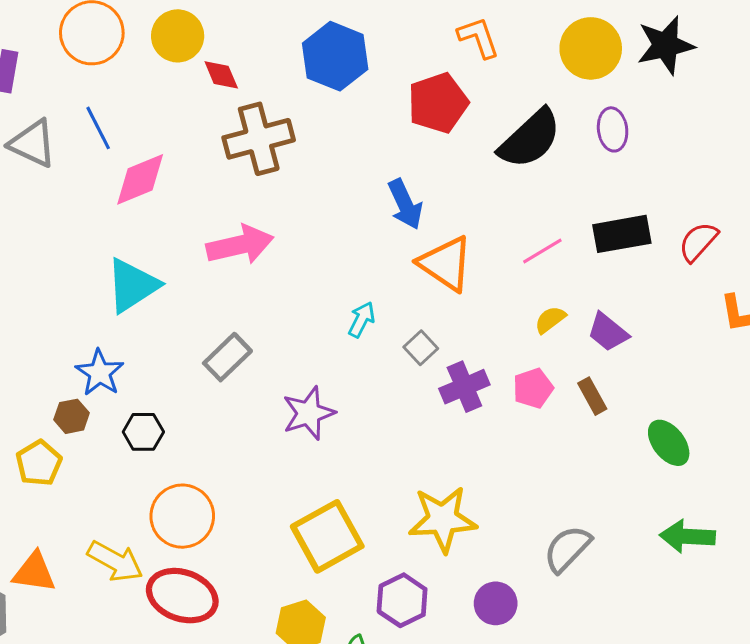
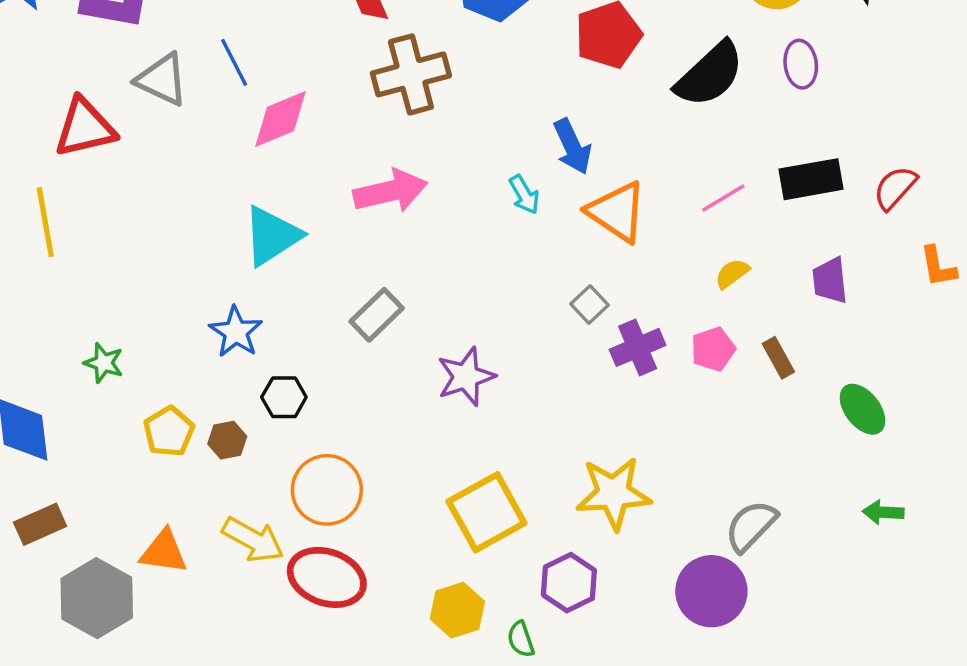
cyan arrow: (362, 320) -> (524, 195), moved, turned 123
purple trapezoid: (608, 332) -> (830, 280), moved, turned 45
brown hexagon: (72, 416) -> (227, 440), moved
green arrow: (687, 536) -> (883, 512), size x0.7
purple circle: (496, 603) -> (711, 591), moved, size x1.5

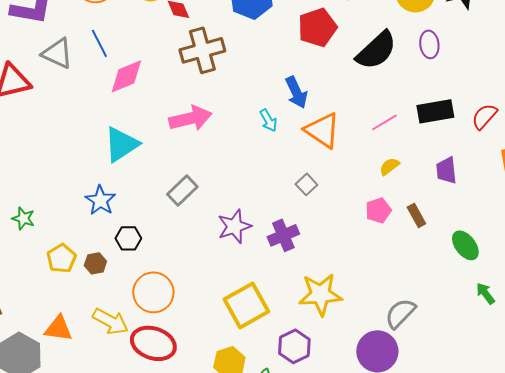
purple cross: (638, 347) -> (283, 235), moved
green arrow: (883, 512) -> (485, 293), moved, turned 50

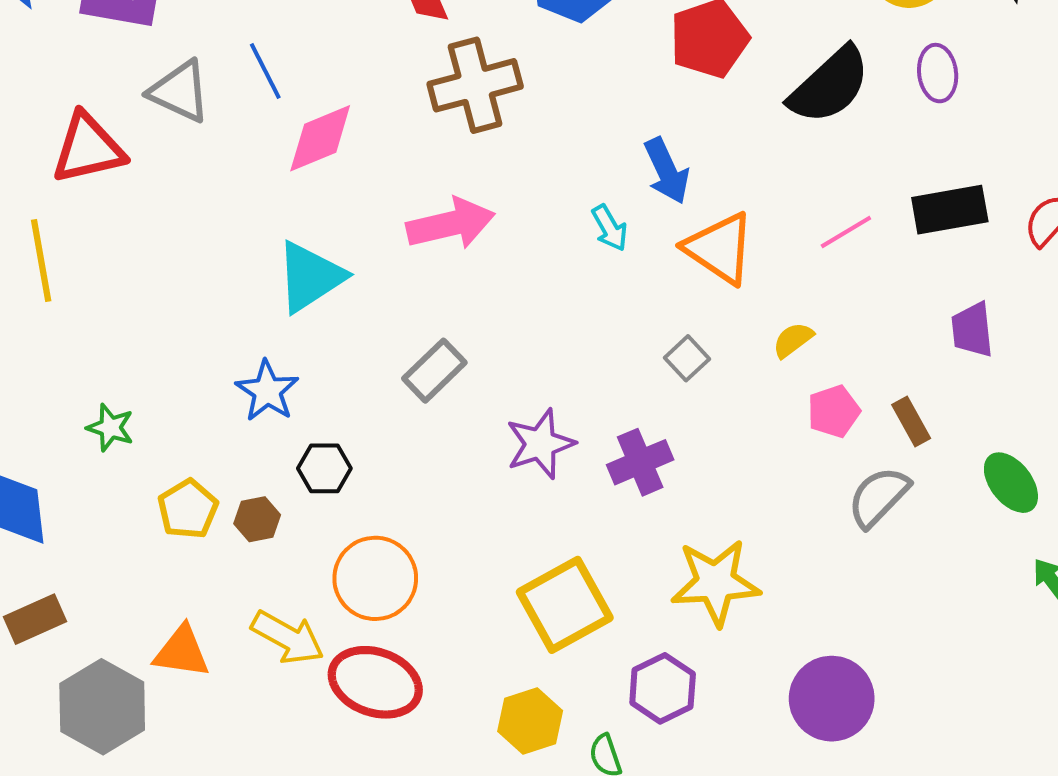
yellow semicircle: (389, 166) -> (793, 340), moved
gray semicircle: (400, 313) -> (879, 497), moved

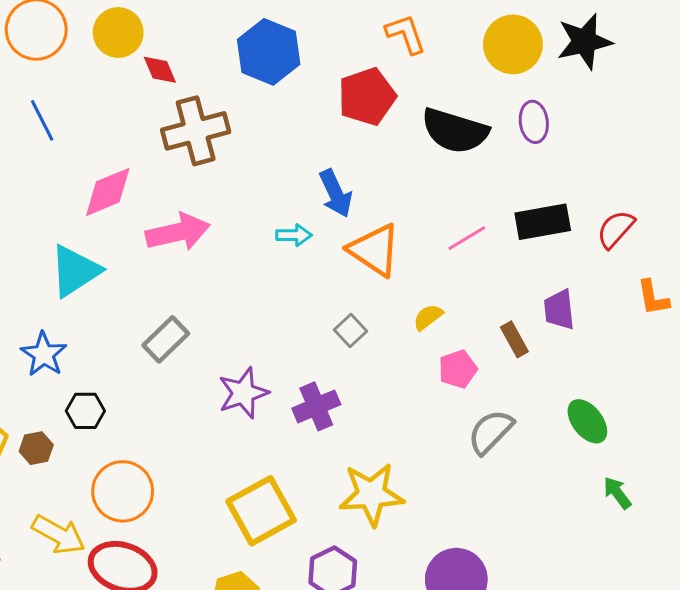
black semicircle: (830, 85) -> (455, 131), turned 60
pink diamond: (320, 138) -> (108, 192), moved
cyan arrow: (610, 228) -> (294, 235), turned -60
brown rectangle: (911, 421) -> (514, 339), moved

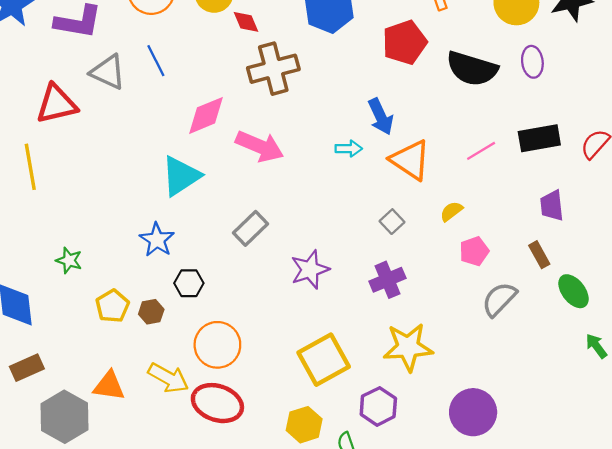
pink arrow: (178, 232) -> (260, 146), turned 36
brown rectangle: (514, 339) -> (539, 255), moved
purple cross: (316, 406) -> (387, 280), moved

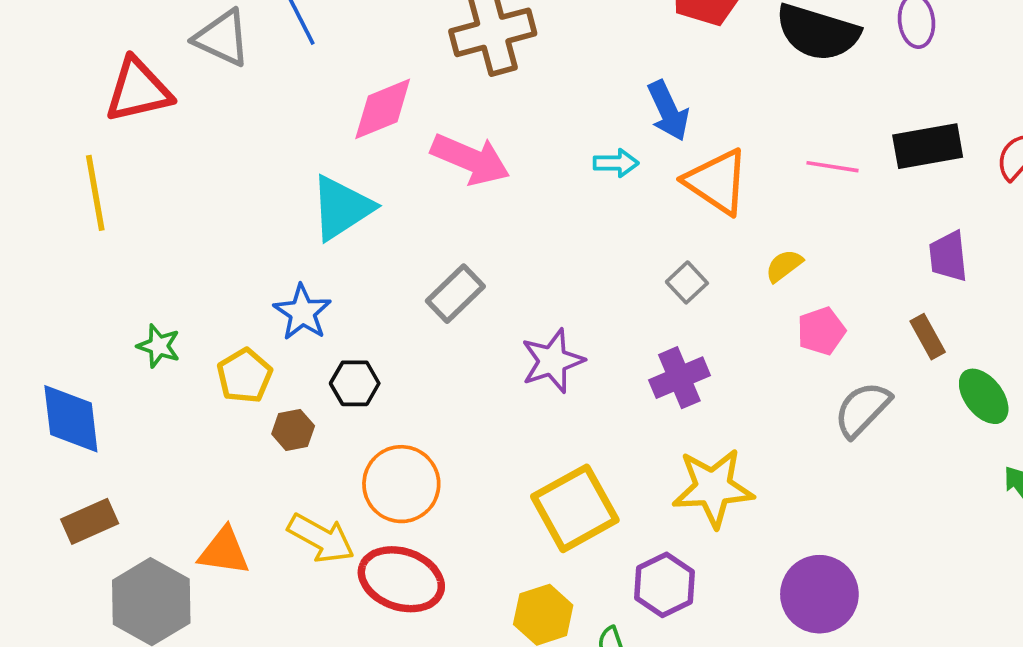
pink line: (481, 151) -> (832, 167), turned 40
yellow pentagon: (112, 306) -> (245, 376), moved

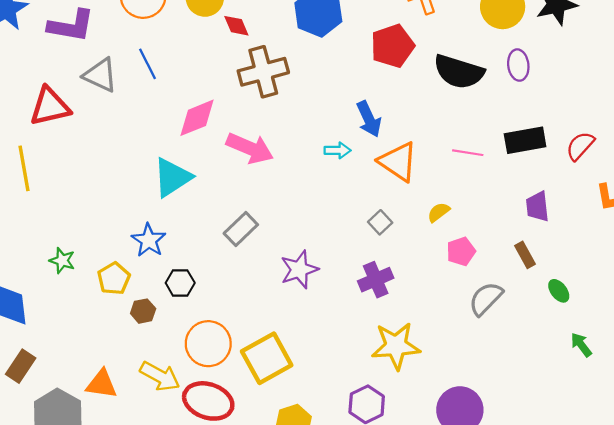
green ellipse: (984, 396) -> (559, 291), size x0.7
yellow square: (575, 508) -> (267, 358), moved
brown rectangle: (90, 521) -> (21, 366), turned -32

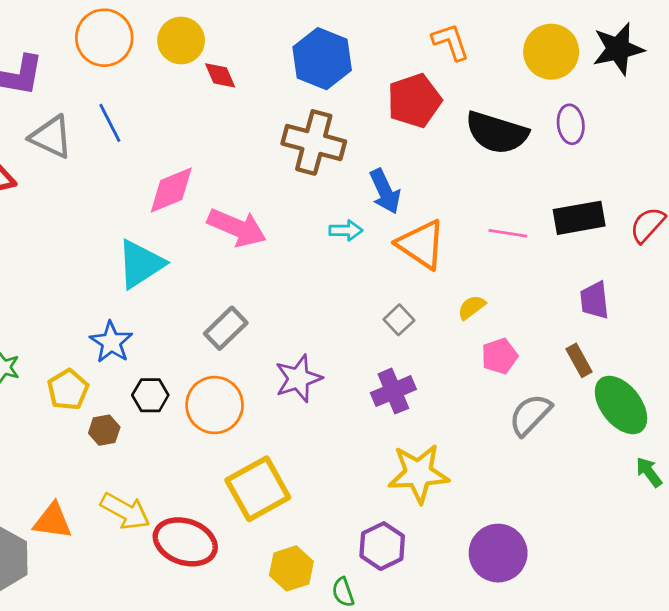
brown cross: (263, 72) -> (314, 142), moved, turned 30
green ellipse: (559, 291) -> (621, 405), size x2.0
orange circle: (208, 344) -> (215, 405), moved

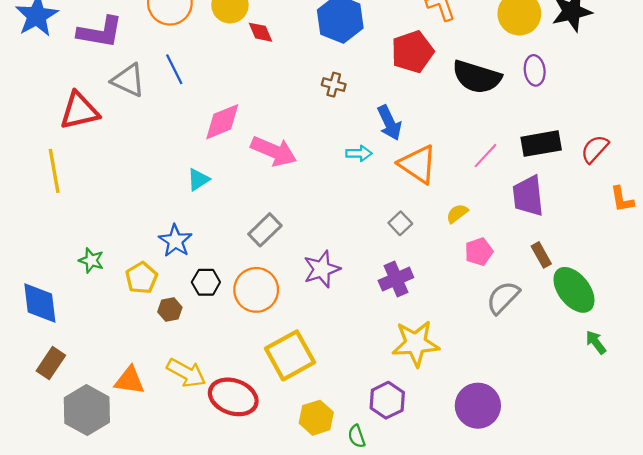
brown cross: (314, 142) -> (334, 85), size x0.5
pink line: (508, 233) -> (486, 156), turned -56
cyan triangle: (141, 264) -> (198, 180), size x0.6
purple trapezoid: (594, 300) -> (528, 196), moved, size x1.4

